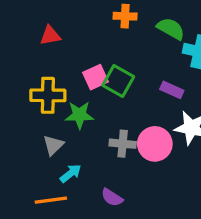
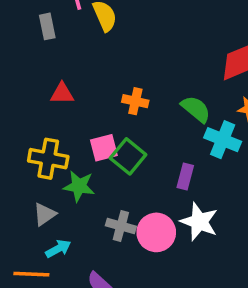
orange cross: (125, 16) -> (135, 101), moved
purple rectangle: (172, 90) -> (185, 176), turned 70

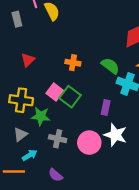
red triangle: (62, 93) -> (28, 60), turned -40
pink square: (104, 148) -> (55, 92), turned -35
gray cross: (121, 226) -> (58, 139), moved

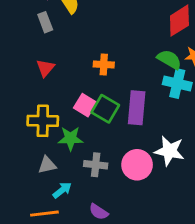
gray rectangle: (17, 19) -> (45, 22), moved
green semicircle: (110, 66) -> (169, 60), moved
purple rectangle: (106, 107) -> (137, 108), moved, size x1.6
gray triangle: (20, 134) -> (47, 165), turned 32

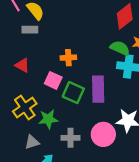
gray rectangle: (45, 22) -> (30, 30), moved, turned -63
red triangle: (45, 68) -> (22, 65), turned -35
pink square: (85, 105) -> (53, 80), moved
yellow cross: (43, 121) -> (25, 107), turned -30

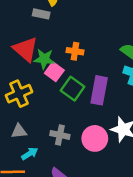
red triangle: (22, 65) -> (25, 49), size x1.6
green star: (48, 119) -> (44, 59), moved

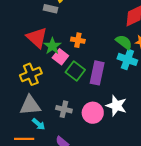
green star: (44, 59) -> (52, 46), turned 30
gray triangle: (19, 131) -> (30, 105), size x1.6
cyan arrow: (30, 154) -> (39, 124), turned 72

